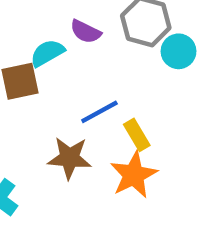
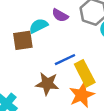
yellow rectangle: (137, 135) -> (85, 73), size x1.5

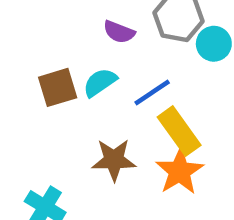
cyan semicircle: (39, 26) -> (100, 82), moved
blue line: (65, 60) -> (152, 93), moved

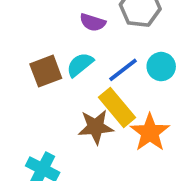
cyan circle: (214, 44) -> (161, 67), moved
yellow rectangle: (179, 131) -> (117, 107), moved

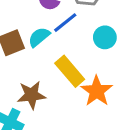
blue line: (123, 70) -> (65, 23), moved
brown star: (96, 127) -> (31, 95), moved

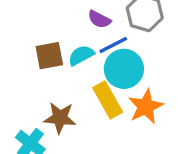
cyan circle: (105, 37) -> (124, 69), moved, size x1.5
orange star: (97, 91) -> (146, 107), moved

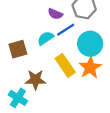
brown square: (49, 56) -> (18, 49), moved
cyan circle: (124, 69) -> (90, 44), moved

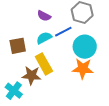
purple semicircle: (55, 14) -> (44, 16), moved
yellow rectangle: (65, 65) -> (44, 64), moved
orange star: (90, 68) -> (83, 69), turned 30

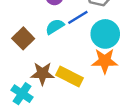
brown square: (18, 46) -> (23, 38), turned -30
yellow rectangle: (44, 64) -> (69, 77), moved, turned -30

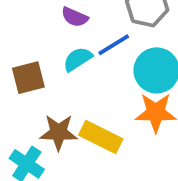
brown square: (23, 38) -> (28, 78), turned 30

